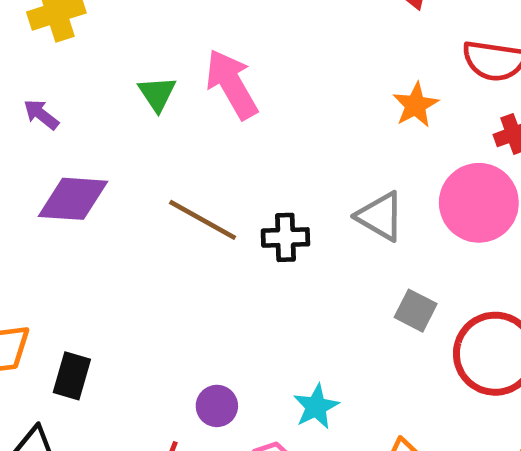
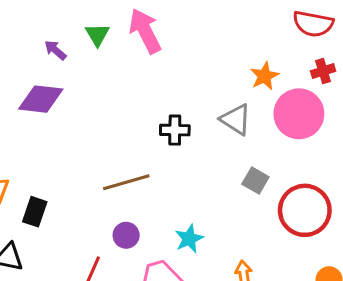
orange star: (416, 105) -> (265, 76), moved
purple arrow: (41, 114) -> (55, 50), moved
brown line: (203, 220) -> (126, 182), moved, turned -48

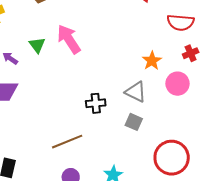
pink circle: (299, 114) -> (178, 84), size x0.7
gray square: (255, 181) -> (134, 122), moved
red circle: (305, 210) -> (172, 158), moved

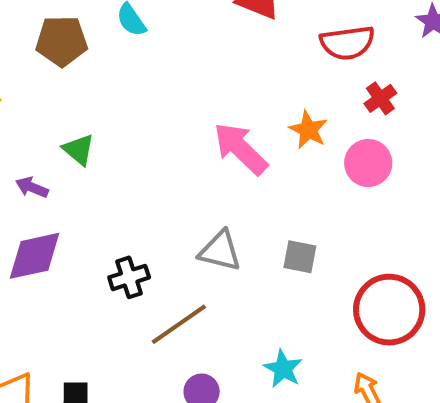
pink arrow: (69, 39) -> (240, 149), moved
gray triangle: (136, 92) -> (220, 251), moved
black cross: (96, 103) -> (129, 277), moved

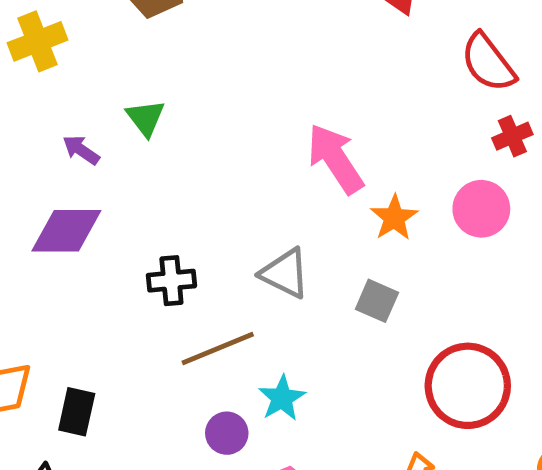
red semicircle: (347, 43) -> (488, 63), turned 48
orange star: (308, 130) -> (394, 218), moved
cyan star: (283, 369) -> (282, 398), moved

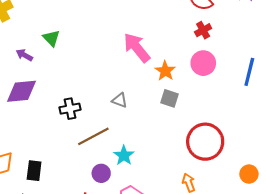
red cross: (512, 136) -> (203, 30), moved
gray triangle: (285, 273) -> (120, 100), size x0.7
gray square: (377, 301) -> (170, 98), moved

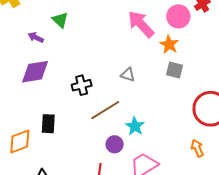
pink circle: (203, 63) -> (178, 16), moved
black rectangle: (34, 171) -> (48, 124), moved

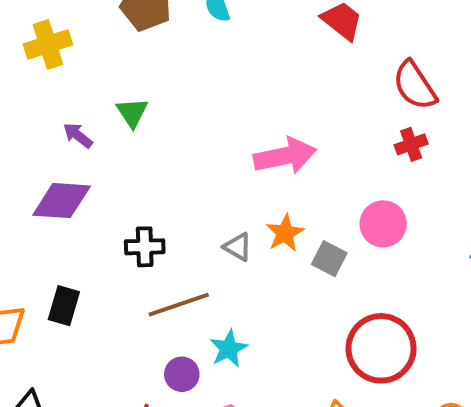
pink circle: (178, 16) -> (383, 224), moved
pink arrow: (141, 24) -> (285, 156), turned 108
orange star: (169, 44) -> (285, 233), moved

